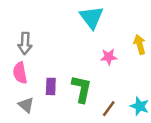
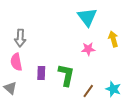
cyan triangle: (92, 17) -> (87, 17), moved
gray triangle: (26, 105) -> (10, 88), moved

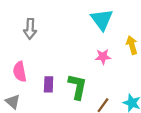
gray arrow: (20, 38) -> (30, 29), moved

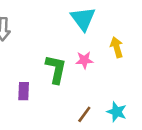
green L-shape: (77, 87) -> (56, 69), moved

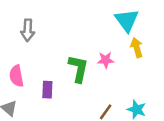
cyan triangle: (83, 19) -> (127, 20), moved

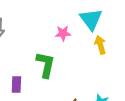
pink star: (106, 60) -> (63, 33), moved

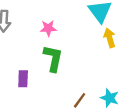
pink star: (63, 33) -> (48, 28), moved

